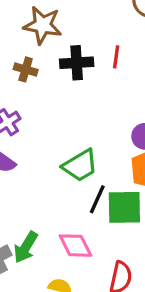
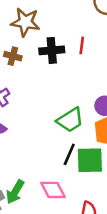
green trapezoid: (80, 166) -> (70, 120), moved

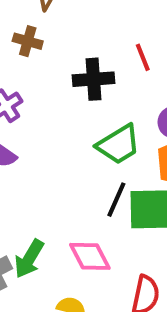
red line: (82, 45) -> (143, 57), moved, turned -30
black cross: (52, 50) -> (93, 79), moved

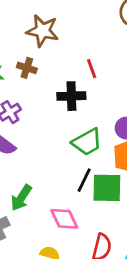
red line: (143, 57) -> (92, 69), moved
green arrow: (29, 259) -> (21, 198), moved

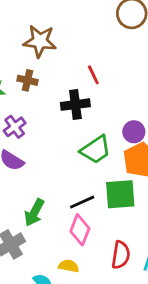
black line: (84, 180) -> (82, 202), moved, turned 45
pink diamond: (64, 219) -> (80, 230), turned 52

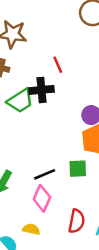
green trapezoid: (96, 150) -> (20, 101), moved
green square: (120, 194) -> (78, 169), size x0.7

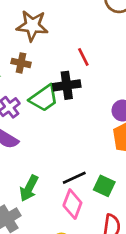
green square: (78, 169) -> (104, 186), moved, turned 30

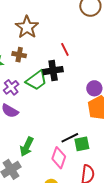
brown star: (32, 26) -> (27, 27), turned 30
black line: (74, 178) -> (70, 138), moved
green square: (104, 186) -> (82, 144), turned -35

